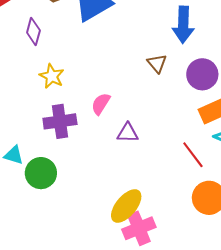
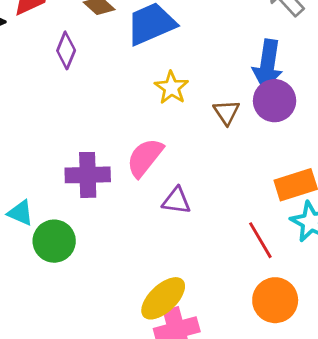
purple circle: (202, 74) -> (275, 101), moved
yellow star: (52, 76) -> (171, 88), moved
pink semicircle: (101, 104) -> (145, 158), size x1.4

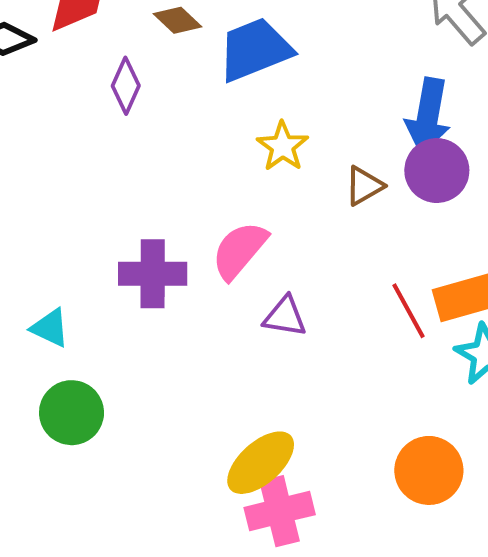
brown triangle: (226, 112) -> (364, 186), turned 32
red line: (260, 240) -> (408, 311), moved
green circle: (54, 241) -> (72, 413), moved

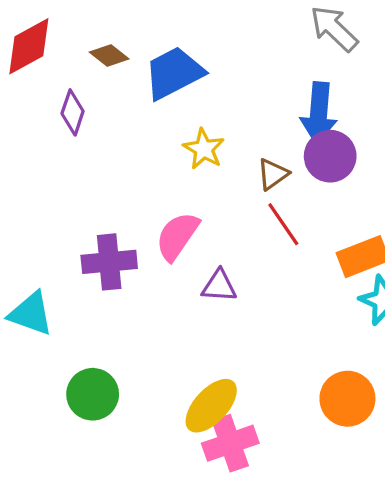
red line: (408, 311) -> (283, 224), moved
cyan triangle: (50, 328) -> (31, 314), size x1.4
green circle: (72, 413) -> (93, 394), moved

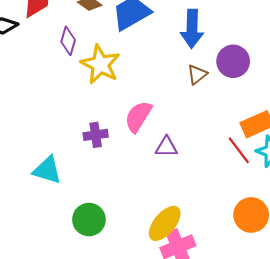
blue arrow: (319, 113) -> (192, 29), moved
yellow star: (204, 149) -> (100, 64), moved, size x1.5
red line: (283, 224) -> (239, 150), moved
purple cross: (109, 262) -> (96, 135), size x0.7

